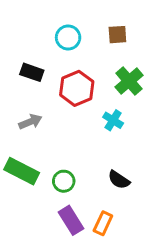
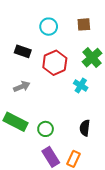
black semicircle: (119, 180) -> (85, 128), turned 63

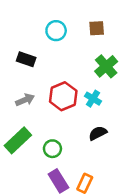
red hexagon: (55, 63) -> (63, 96), moved
green rectangle: (16, 122) -> (18, 140), turned -70
black semicircle: (85, 128) -> (98, 133), moved, turned 56

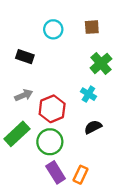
red hexagon: (63, 96) -> (52, 109), moved
green circle: (52, 149) -> (50, 142), size x1.5

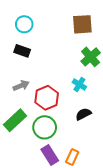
brown square: (92, 27) -> (82, 24), size x1.5
cyan circle: (53, 29) -> (24, 24), moved

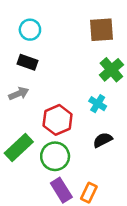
gray arrow: (21, 86) -> (19, 94), moved

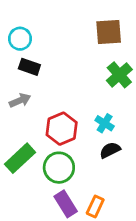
cyan circle: (30, 30) -> (20, 39), moved
cyan cross: (98, 104) -> (105, 123), moved

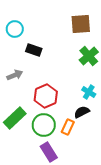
black rectangle: (29, 67) -> (34, 50), moved
cyan cross: (105, 123) -> (89, 92), moved
orange rectangle: (95, 206) -> (68, 127), moved

